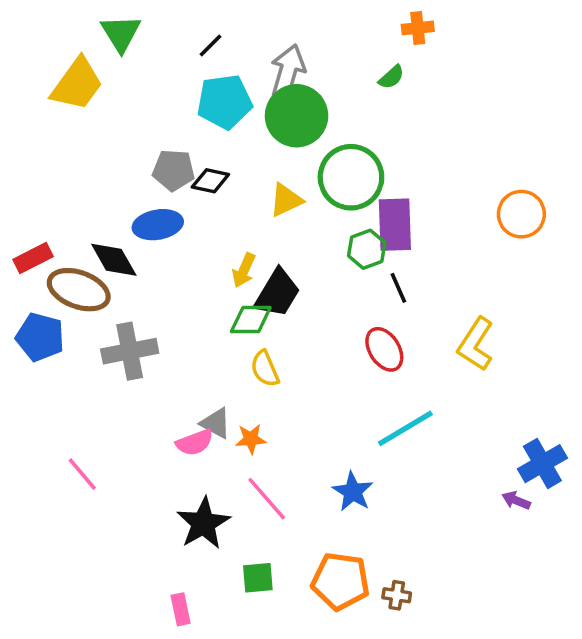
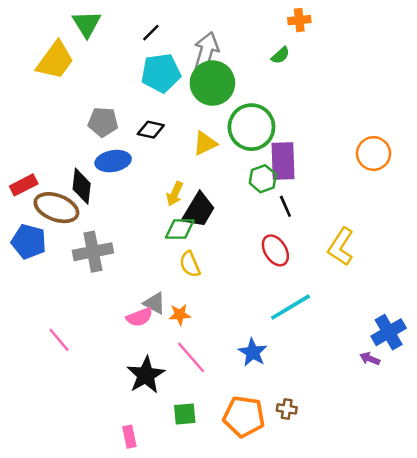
gray pentagon: (174, 170) -> (103, 122), moved
black diamond: (114, 260) -> (82, 186), turned 36
brown cross: (397, 595) -> (287, 409), moved

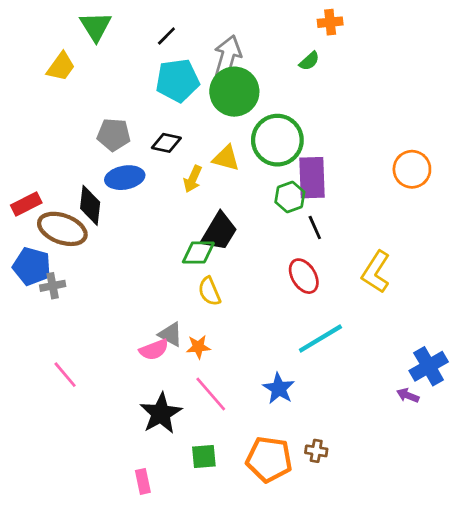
yellow trapezoid: (55, 60) -> (61, 67), size x0.7
yellow triangle: (205, 143) -> (226, 158), turned 40
yellow arrow: (175, 194) -> (193, 179), moved
gray cross: (93, 252) -> (53, 286), moved, size x0.6

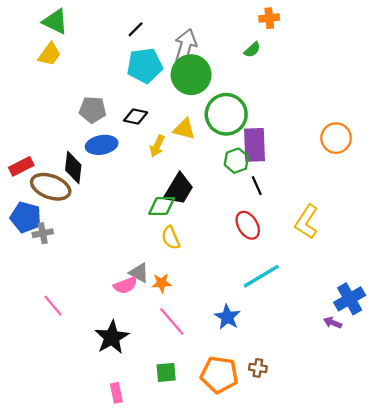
green triangle: (96, 26) -> (55, 21), moved, turned -32
black star: (161, 413) -> (112, 337), moved

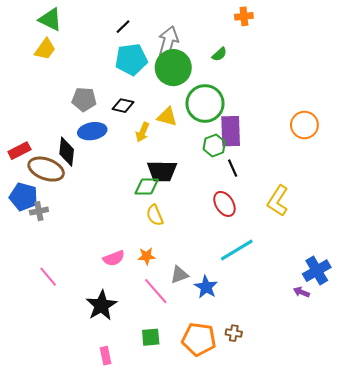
green semicircle: (252, 50) -> (219, 54), moved
black trapezoid: (179, 189) -> (162, 171), turned 60
gray triangle: (139, 273) -> (179, 275), moved, turned -48

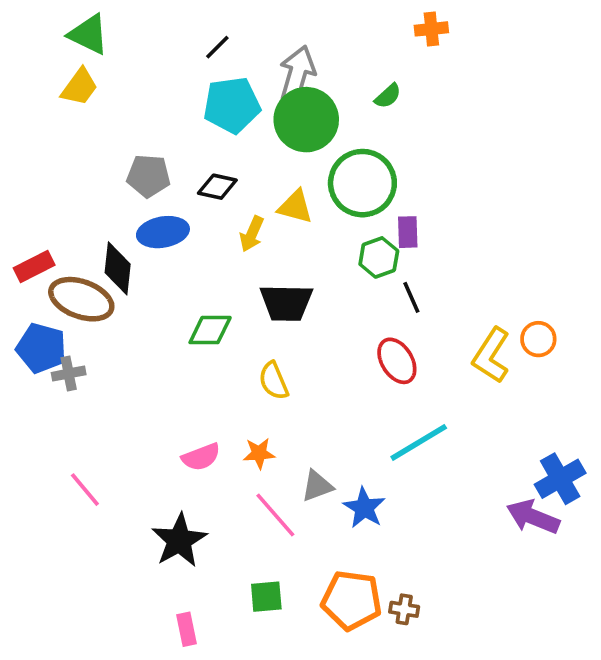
orange circle: (304, 125) -> (538, 339), moved, size x0.7
purple rectangle: (231, 131) -> (408, 232), size x0.6
green diamond: (147, 186) -> (210, 330), moved
purple arrow: (301, 292) -> (533, 517), size x1.8
brown cross: (234, 333) -> (404, 609), moved

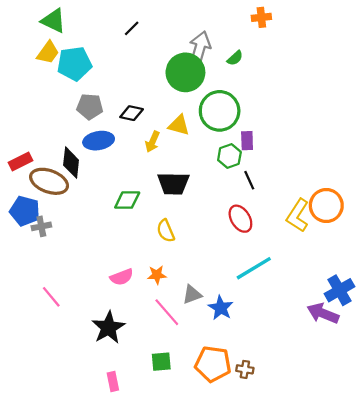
gray arrow: (297, 74) -> (200, 48), moved
cyan pentagon: (232, 105) -> (74, 64), moved
orange circle: (538, 339) -> (326, 206), size x1.6

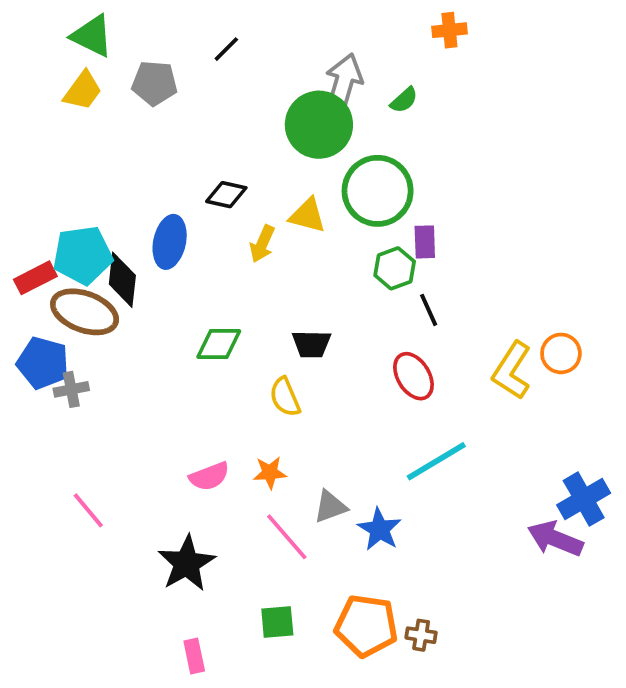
cyan pentagon: (74, 64) -> (83, 255), moved
gray pentagon: (90, 106) -> (154, 83), moved
blue ellipse: (99, 141) -> (170, 242), turned -68
black trapezoid: (173, 183) -> (311, 344), moved, size x0.7
orange circle: (326, 206) -> (561, 353), size x0.7

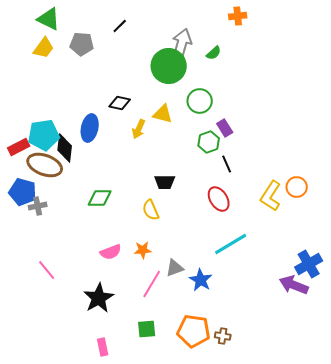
green circle: (378, 191) -> (200, 101), size x0.7
purple rectangle: (425, 242) -> (225, 128), turned -30
green diamond: (219, 344) -> (100, 198), moved
pink line: (287, 537) -> (152, 284), turned 72

